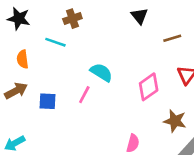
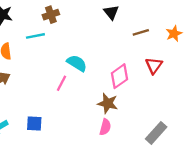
cyan line: (55, 42) -> (35, 36), turned -30
blue square: (48, 101) -> (34, 123), moved
brown star: (175, 121) -> (108, 103), moved

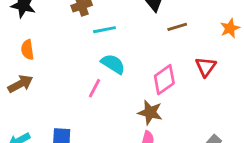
brown line: (141, 32) -> (177, 27), moved
cyan line: (35, 36) -> (104, 30), moved

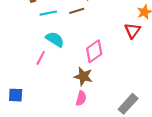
brown line: (177, 27) -> (77, 11), moved
red triangle: (206, 67) -> (132, 31), moved

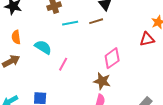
red triangle: (132, 31) -> (147, 39), turned 42
cyan semicircle: (55, 39) -> (43, 47), moved

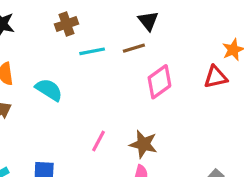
pink diamond: (112, 58) -> (159, 82), moved
pink line: (63, 64) -> (99, 141), moved

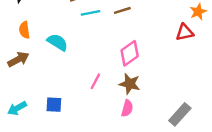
pink diamond: (159, 82) -> (130, 53), moved

